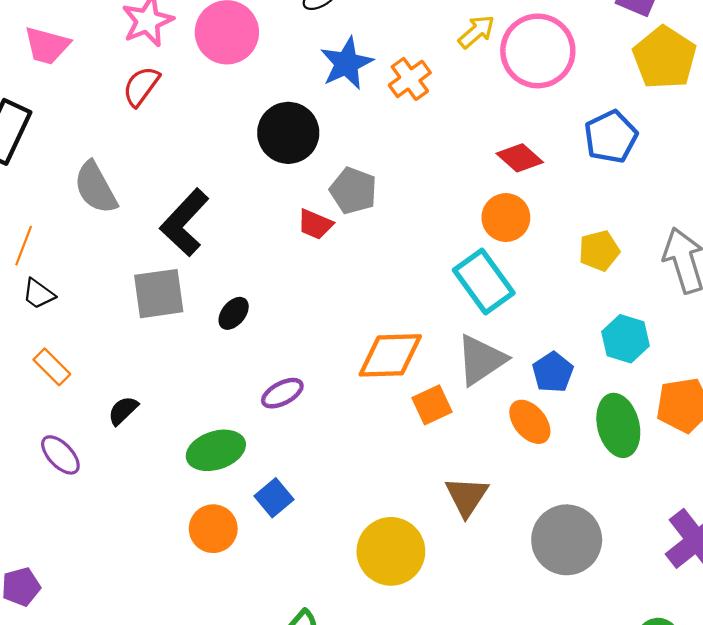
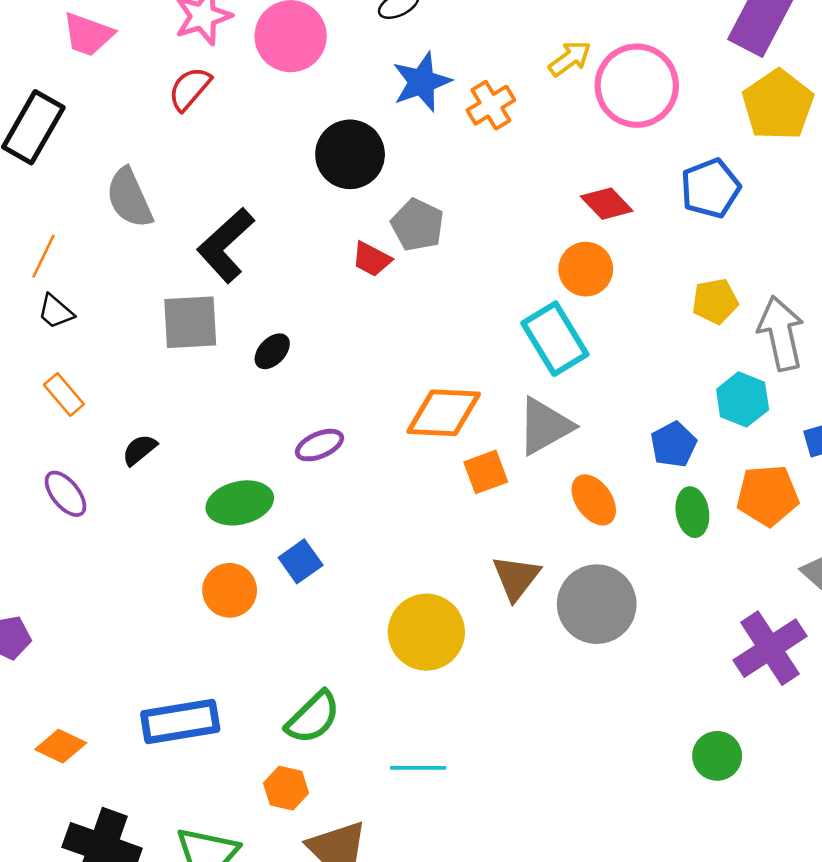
yellow pentagon: (599, 251) -> (715, 301), moved
cyan hexagon: (626, 339) -> (743, 399), moved
blue pentagon: (553, 372) -> (674, 445), moved
green ellipse: (618, 425) -> (692, 512), size x0.7
gray circle: (567, 540) -> (597, 604), moved

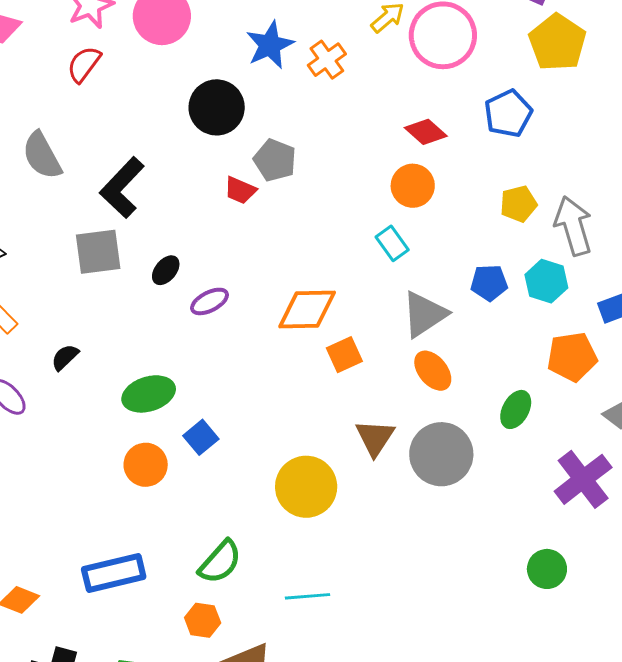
cyan rectangle: (555, 339) -> (392, 243), size x0.6
gray triangle: (545, 426) -> (424, 314), moved
purple ellipse: (319, 445) -> (210, 301), moved
blue pentagon: (674, 445) -> (489, 283), moved, turned 30
green ellipse: (692, 512) -> (516, 409), moved, turned 42

